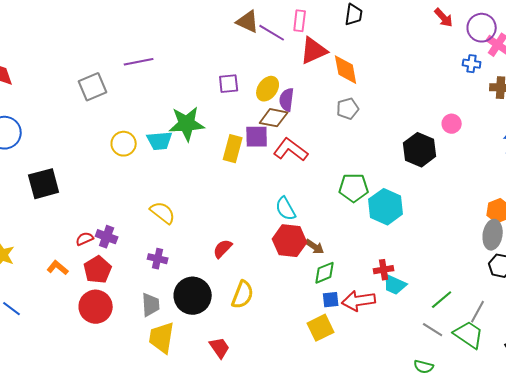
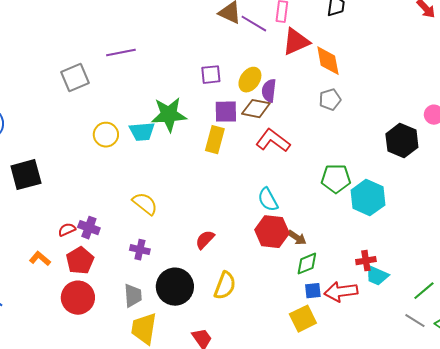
purple square: (257, 137) -> (226, 112), moved

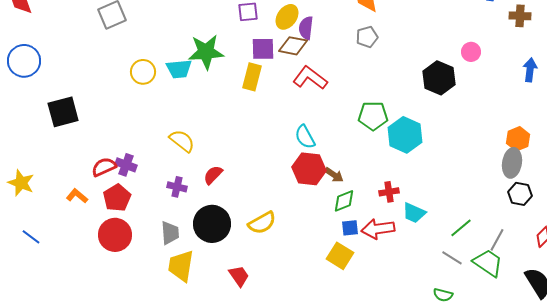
red semicircle: (67, 230) -> (104, 167), size x1.4
red semicircle: (205, 240) -> (213, 175), moved
red cross: (366, 261) -> (389, 192), moved
yellow semicircle: (225, 286) -> (262, 223), turned 40
yellow square: (303, 319) -> (340, 256), turned -32

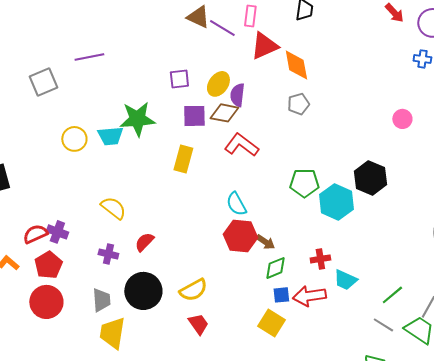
yellow rectangle: (252, 77) -> (183, 159), moved
black hexagon: (439, 78) -> (370, 178), moved
red trapezoid: (239, 276) -> (198, 324), moved

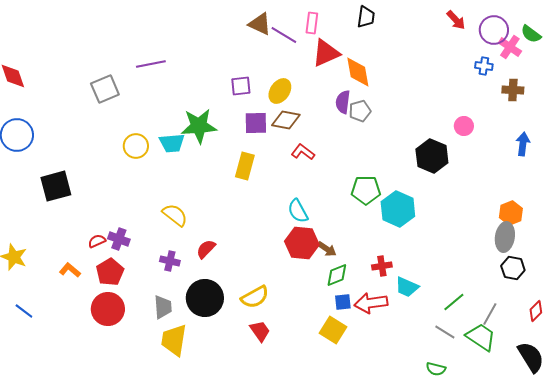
purple semicircle: (237, 95) -> (343, 102), moved
red L-shape: (241, 145) -> (303, 152), size x0.7
black hexagon: (370, 178) -> (432, 156), moved
red semicircle: (35, 234) -> (97, 241), size x0.7

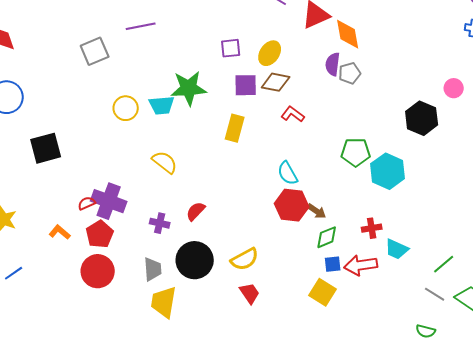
yellow semicircle: (175, 215) -> (165, 162), moved
purple cross: (119, 239) -> (109, 201), size x1.6
blue line: (24, 311) -> (14, 273), turned -72

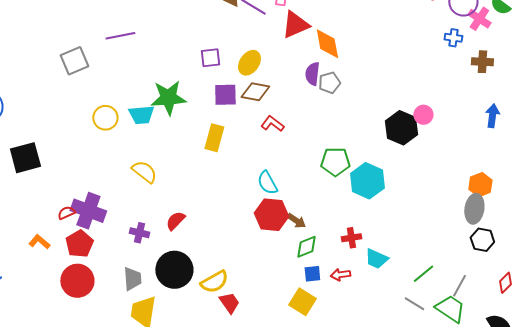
pink circle: (454, 88) -> (423, 115), moved
yellow semicircle: (245, 259) -> (214, 282), moved
red arrow: (361, 265) -> (340, 275), size x0.6

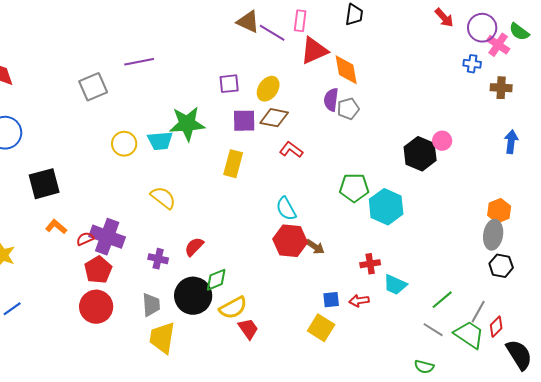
orange L-shape: (39, 242) -> (56, 227), moved
green diamond: (306, 247) -> (216, 280), moved
red diamond: (505, 283) -> (496, 327), moved

